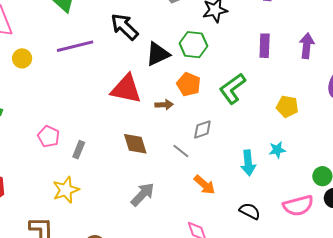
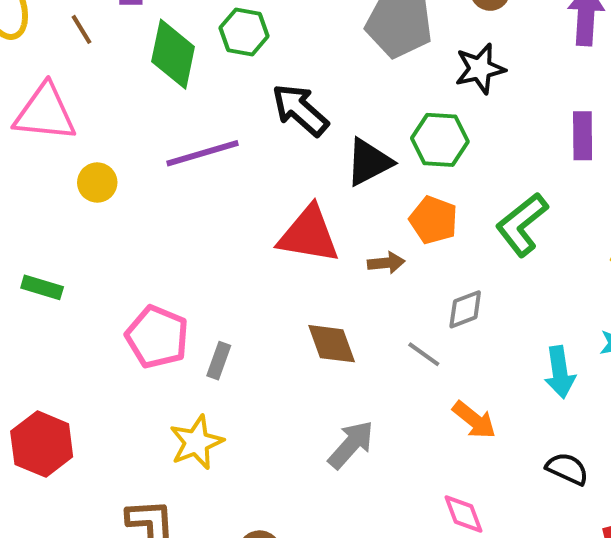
pink pentagon: (49, 137) -> (157, 337), size x1.4

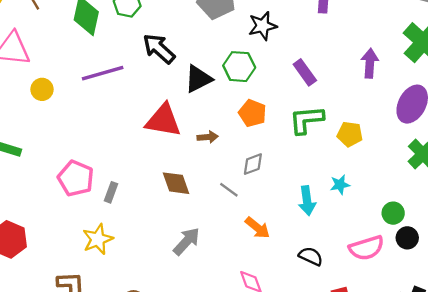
purple rectangle: (583, 136) -> (305, 72), moved, turned -36
orange pentagon: (434, 220) -> (252, 113), moved
green L-shape: (522, 224) -> (306, 120), moved, turned 33

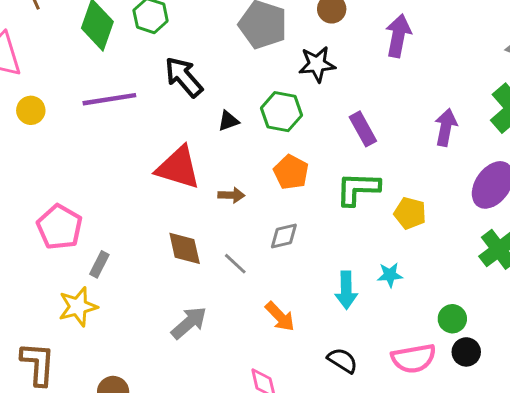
black triangle: (198, 79) -> (228, 121), size x0.6
gray line: (229, 190) -> (235, 264), moved
gray rectangle: (111, 192) -> (99, 264), moved

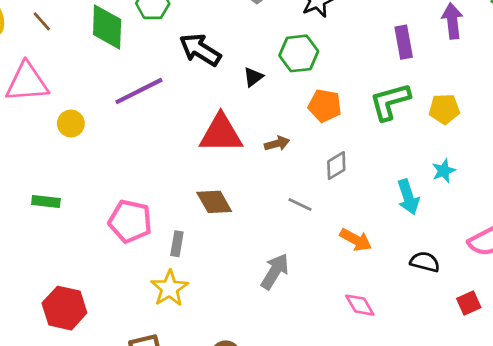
purple rectangle: (363, 129) -> (404, 42), moved, turned 36
brown diamond: (185, 248) -> (214, 202), moved

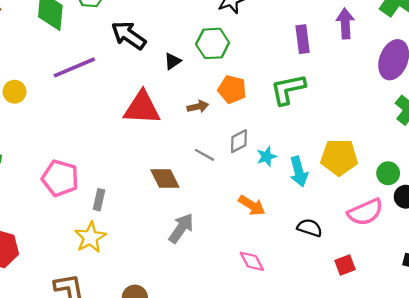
yellow pentagon: (444, 109) -> (339, 157), moved, size x1.4
brown arrow: (277, 144) -> (198, 107), moved
cyan star: (444, 171) -> (266, 157), moved
brown diamond: (214, 202) -> (165, 178), moved
gray line: (300, 205) -> (204, 155), moved

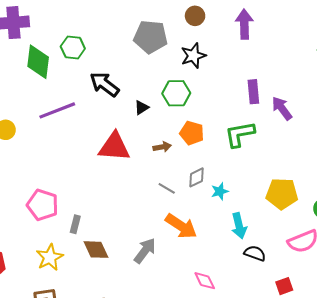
purple arrow: (345, 24) -> (282, 108), moved, turned -35
cyan arrow: (299, 172) -> (239, 226), moved
brown diamond: (165, 178) -> (96, 250), moved
orange arrow: (252, 205) -> (181, 226), moved, size x1.4
yellow star: (90, 237) -> (50, 257), moved

